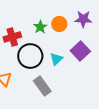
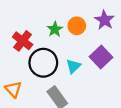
purple star: (83, 19) -> (104, 20), turned 30
red cross: (12, 37) -> (23, 41), turned -36

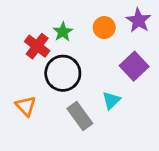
green star: (55, 29) -> (63, 32), moved
cyan triangle: (73, 66) -> (111, 100), moved

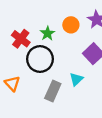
green star: (63, 32) -> (47, 33), moved
gray rectangle: (80, 116) -> (53, 91), turned 60

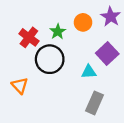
cyan triangle: (76, 79) -> (89, 72), moved, turned 40
gray rectangle: (53, 91) -> (95, 103), moved

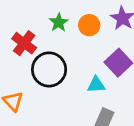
green star: (58, 32) -> (59, 22), moved

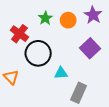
cyan triangle: (96, 85) -> (61, 73), moved

